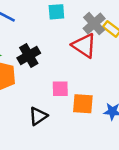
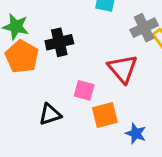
red triangle: (84, 46) -> (123, 69), moved
orange square: (83, 104) -> (105, 115), turned -35

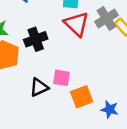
red triangle: (123, 69) -> (76, 24), moved
black triangle: (50, 114) -> (39, 87), moved

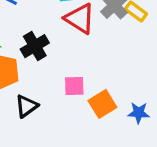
black triangle: (39, 87) -> (26, 106), moved

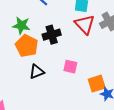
orange square: (102, 104) -> (97, 84), moved

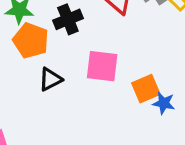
pink square: (70, 67) -> (102, 66), size x1.5

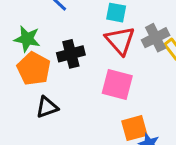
pink square: (102, 66) -> (117, 84), moved

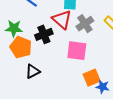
gray cross: (156, 38) -> (85, 24), moved
red triangle: (120, 41) -> (62, 20), moved

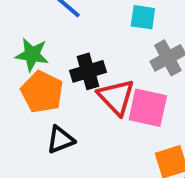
red triangle: (62, 20) -> (116, 97), moved

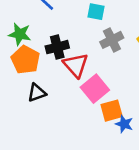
pink square: (148, 108) -> (95, 89), moved, turned 36

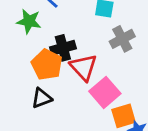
green star: (20, 34) -> (29, 21), moved
orange pentagon: (25, 60) -> (47, 65), moved

